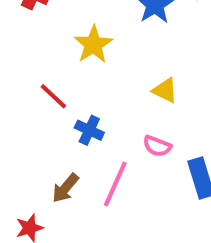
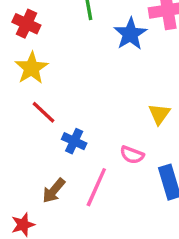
yellow star: (93, 45) -> (32, 68), moved
yellow triangle: (165, 90) -> (159, 114), moved, turned 40

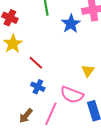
red line: (43, 112) -> (36, 63), moved
pink semicircle: (132, 155) -> (72, 95), size x1.6

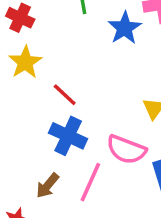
blue cross: (38, 87) -> (68, 136), size x1.5

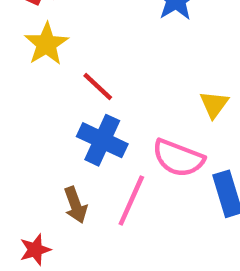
brown arrow: (48, 186) -> (75, 205), turned -60

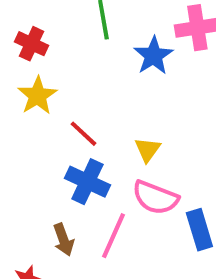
yellow triangle: (214, 104) -> (147, 150), moved

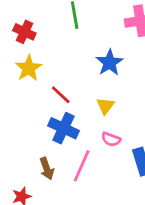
blue star: (153, 56) -> (110, 63), moved
pink semicircle: (155, 198) -> (111, 139), size x0.6

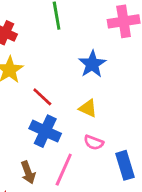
yellow triangle: (105, 106) -> (88, 108), turned -42

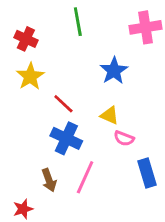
pink semicircle: (94, 142) -> (124, 138), moved

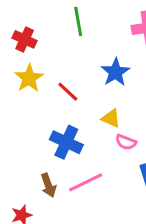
red line: (63, 104) -> (68, 92), moved
pink line: (85, 177) -> (86, 182), turned 40

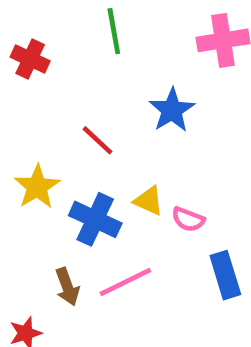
yellow star: (29, 78) -> (37, 187), moved
yellow triangle: (111, 118) -> (149, 201), moved

